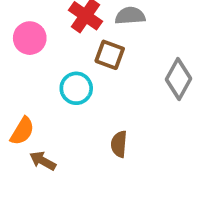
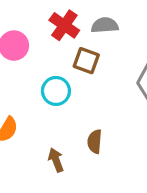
brown arrow: (43, 161) -> (56, 160), moved, turned 40

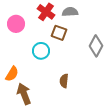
brown arrow: (56, 160) -> (24, 94), moved, size x1.5

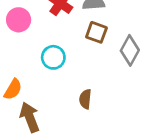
brown square: (59, 33) -> (96, 32), moved

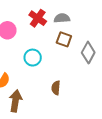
brown arrow: (30, 117) -> (15, 101), turned 30

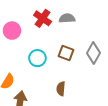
brown square: (64, 39) -> (66, 53), moved

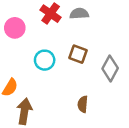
gray diamond: (93, 53) -> (110, 68), moved
brown semicircle: (61, 89) -> (83, 104), moved

